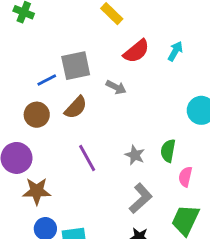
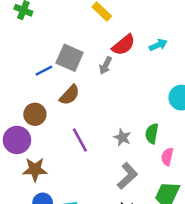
cyan arrow: (175, 51) -> (158, 45), turned 36
gray square: (76, 66) -> (70, 58), turned 36
gray arrow: (116, 87) -> (106, 65), moved, turned 90
brown circle: (37, 115) -> (35, 114), moved

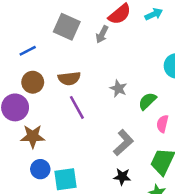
blue line: (44, 71) -> (28, 51), moved
brown semicircle: (70, 95) -> (69, 78), moved, turned 40
green semicircle: (152, 134) -> (147, 101), turned 36
gray star: (122, 137) -> (118, 89), moved

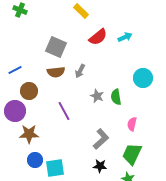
gray arrow: (102, 34) -> (80, 71), moved
blue line: (28, 51) -> (15, 70), moved
brown semicircle: (69, 78) -> (56, 72), moved
green semicircle: (147, 101) -> (116, 97), moved, turned -56

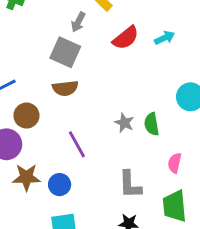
gray arrow: (80, 71) -> (78, 22), moved
gray L-shape: (101, 139) -> (130, 185), turned 130
green trapezoid: (132, 154) -> (175, 206), turned -30
blue circle: (35, 160) -> (60, 185), moved

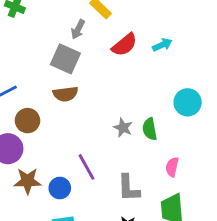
purple line: (77, 144) -> (86, 167), moved

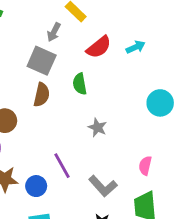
brown semicircle: (65, 94) -> (42, 95), turned -70
green semicircle: (150, 129) -> (80, 84), moved
gray L-shape: (129, 188) -> (103, 186), turned -40

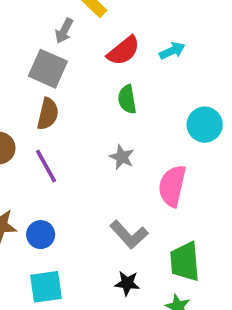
green semicircle: (80, 84) -> (127, 99), moved
purple line: (62, 166) -> (46, 166), moved
pink semicircle: (145, 166) -> (172, 186), moved, size x1.6

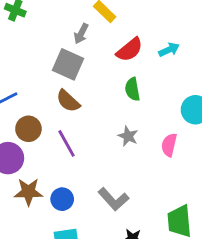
brown semicircle: (48, 114) -> (68, 101), turned 120
pink semicircle: (172, 186) -> (169, 145), moved, size x0.7
gray L-shape: (129, 235) -> (113, 199), moved

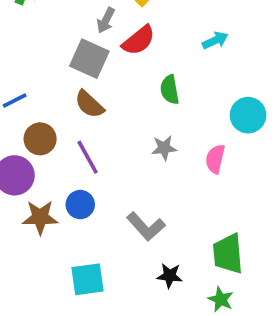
red semicircle: (130, 50) -> (139, 40), moved
gray star: (128, 136) -> (164, 148), turned -30
blue circle: (62, 199) -> (80, 205), moved

